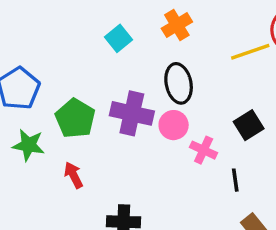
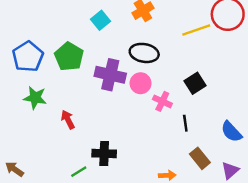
black ellipse: (179, 83) -> (144, 53), turned -68
green pentagon: (75, 118) -> (69, 57), moved

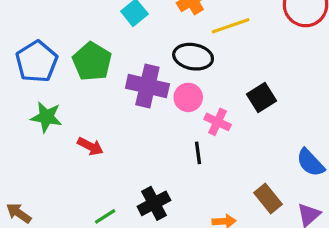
yellow line: (196, 30) -> (231, 26), moved
red arrow: (68, 120) -> (90, 146), turned 144
black line: (185, 123) -> (198, 153), moved
black cross: (104, 153) -> (154, 203), moved, turned -30

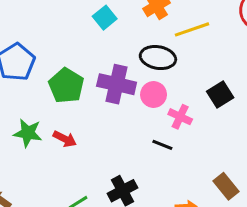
green pentagon: (92, 62) -> (66, 86), moved
green star: (46, 117) -> (28, 133), moved
black line: (198, 153) -> (162, 145), turned -60

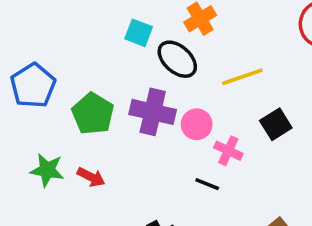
cyan square: (105, 18) -> (139, 33), turned -30
yellow line: (192, 29) -> (242, 77), moved
black ellipse: (158, 58) -> (177, 59), moved, turned 32

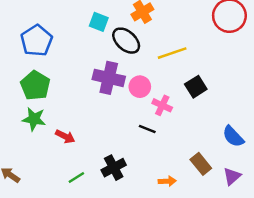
blue pentagon: (33, 86) -> (37, 41), moved
green pentagon: (93, 114) -> (35, 85), moved
red arrow: (91, 177) -> (65, 136), moved

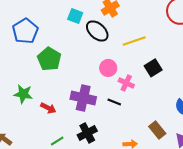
purple cross: (109, 78) -> (83, 98), moved
green pentagon: (35, 85) -> (49, 59), moved

